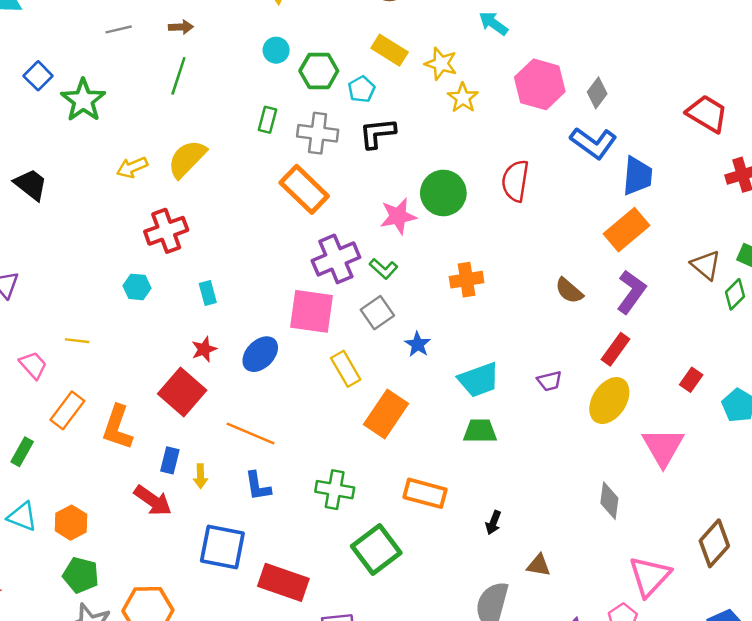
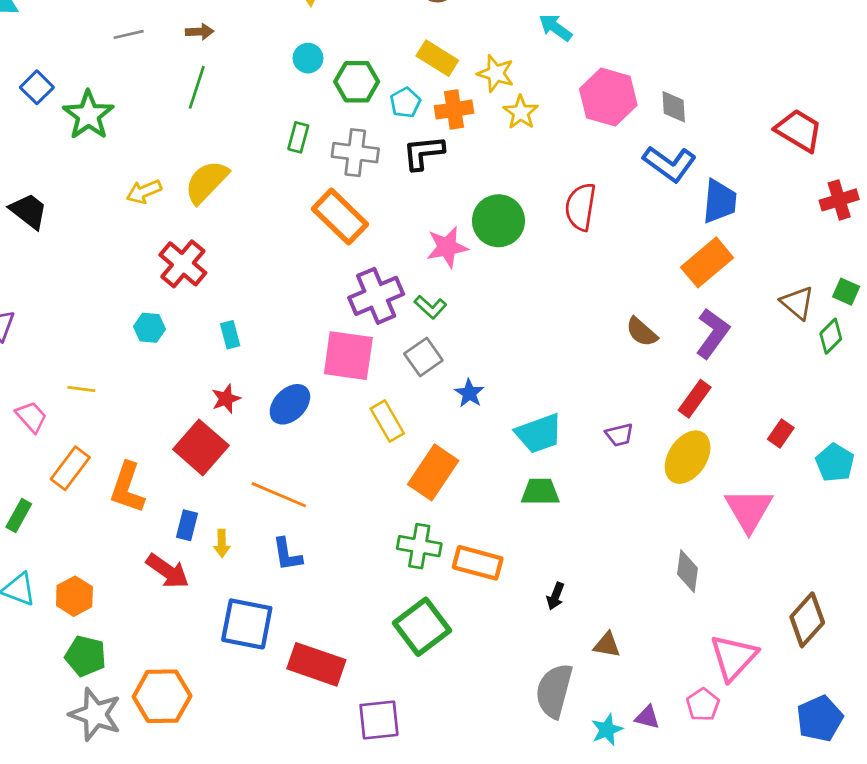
gray diamond: (597, 93) -> (674, 107), turned -40
red cross: (166, 231) -> (183, 264), turned -30
orange cross: (467, 280) -> (454, 110), moved
green cross: (335, 490) -> (419, 546), moved

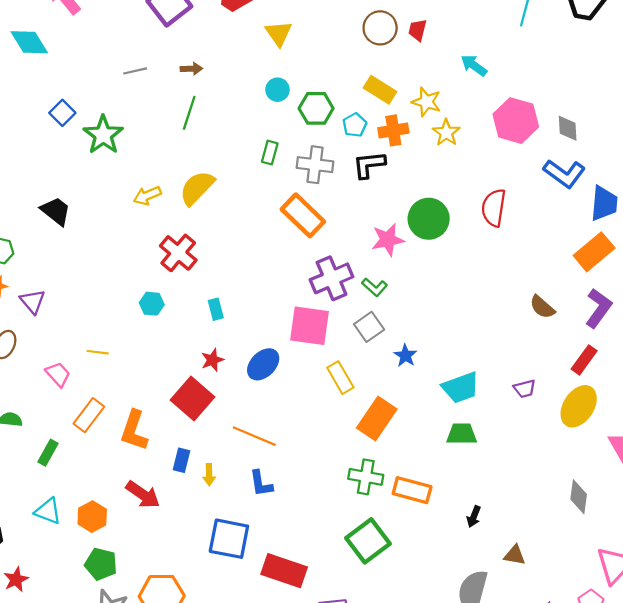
red arrow: (168, 571) -> (143, 495), moved

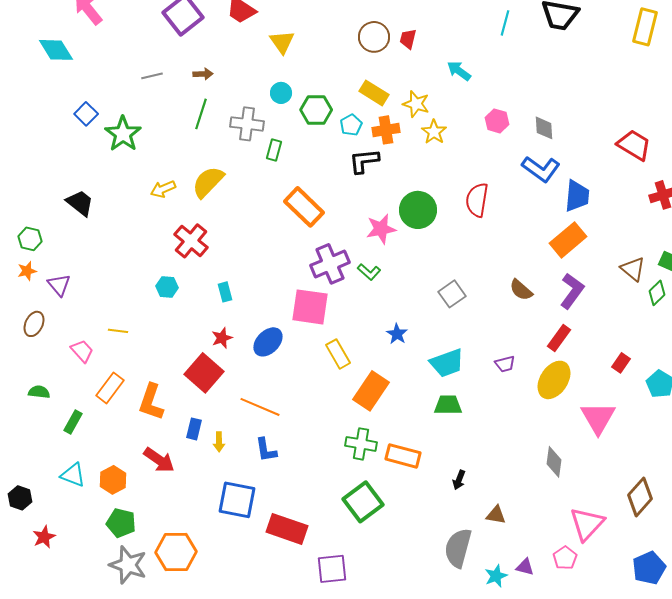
pink hexagon: (516, 121) -> (497, 121), size x0.6
gray cross: (315, 165) -> (247, 124), moved
gray square: (369, 327) -> (452, 294), moved

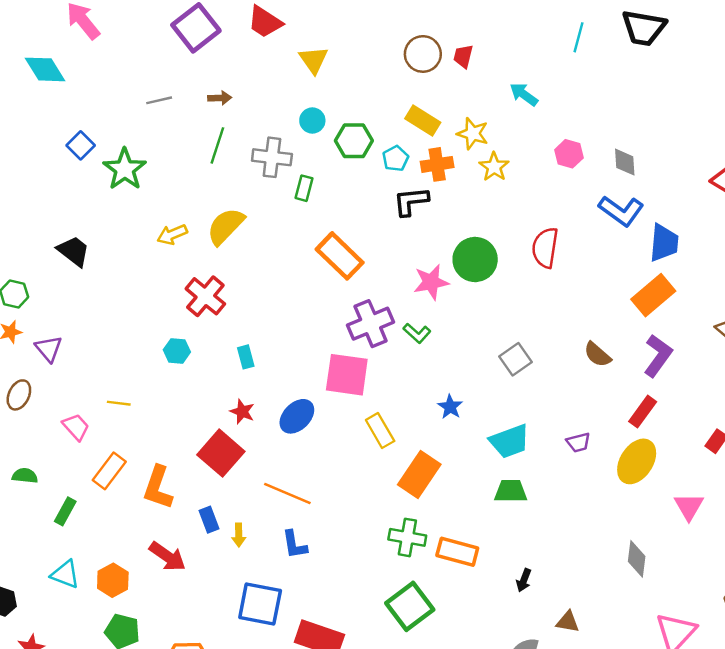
red star: (222, 338) -> (242, 412), turned -30
pink triangle: (598, 418) -> (689, 507), size x0.7
blue rectangle: (194, 429) -> (209, 520), turned -35

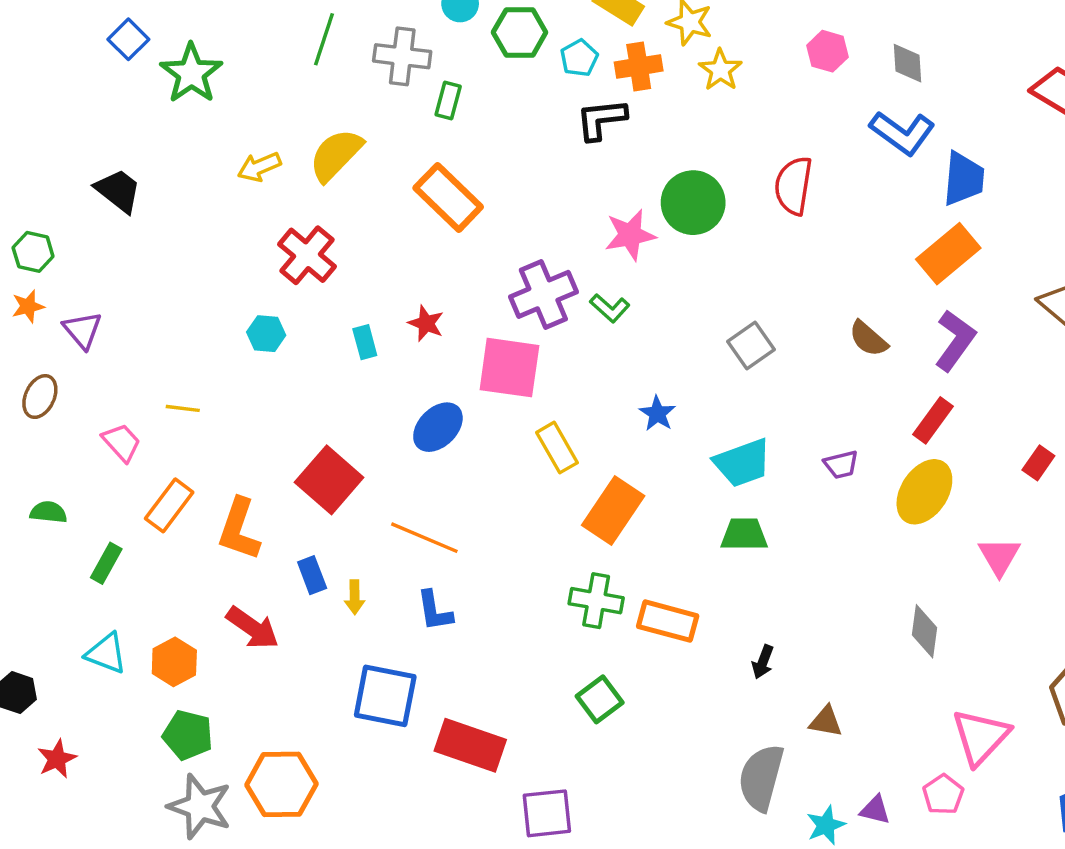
orange rectangle: (340, 256) -> (448, 197), moved
red star: (242, 412) -> (426, 323), moved
green square: (410, 606) -> (600, 699), size x0.7

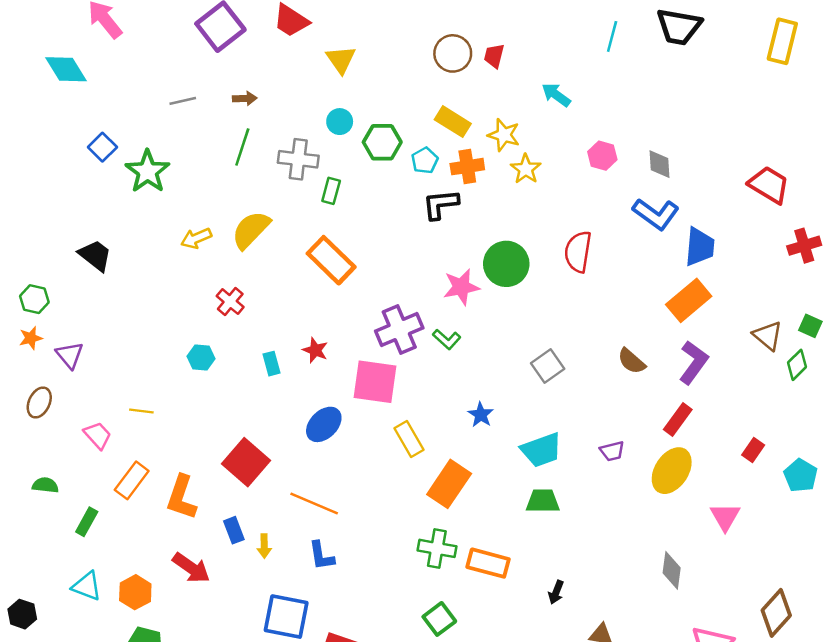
red cross: (307, 255) -> (230, 302), size x0.7

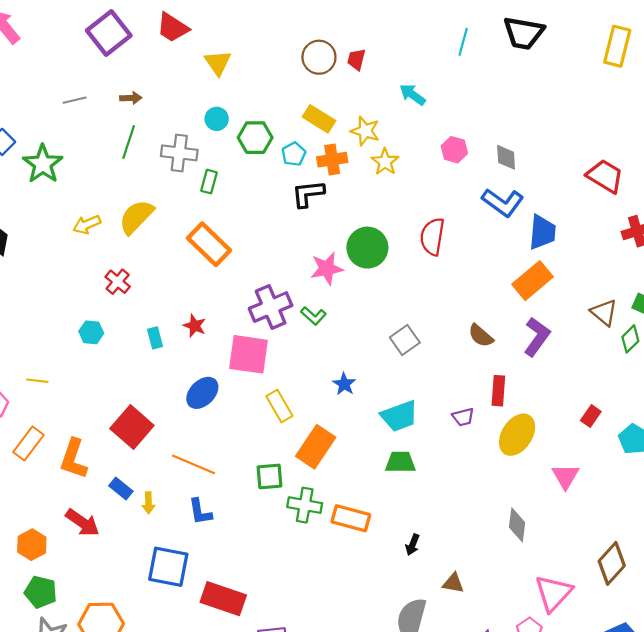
red rectangle: (678, 420) -> (498, 391), moved, turned -32
blue rectangle: (234, 530) -> (121, 489), turned -30
green square: (439, 619) -> (269, 476), moved, turned 32

